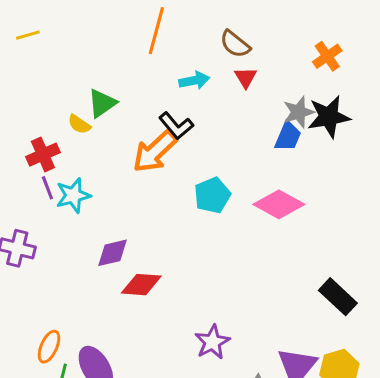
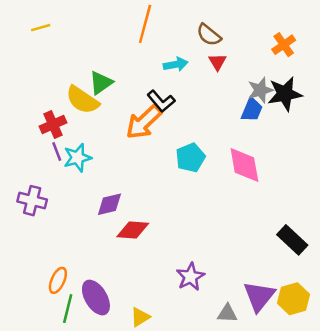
yellow semicircle: (79, 124) -> (82, 100), size x1.8
pink diamond: (279, 204) -> (244, 165), turned 51

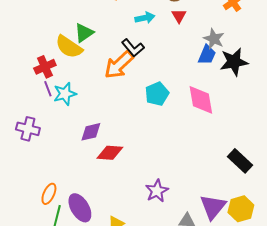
gray star: (260, 90) -> (214, 39), turned -30
black star: (285, 94) -> (234, 62), moved

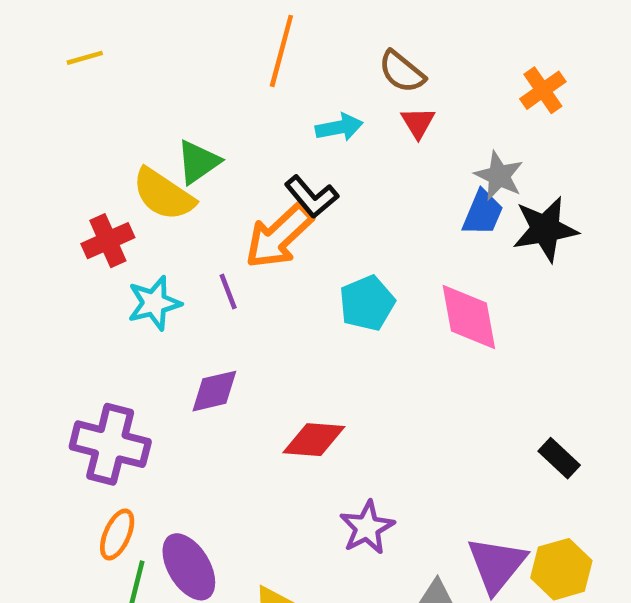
purple line: (48, 89) -> (228, 292), moved
purple cross: (28, 129) -> (110, 444), moved, size x1.4
red diamond: (110, 153) -> (314, 440), moved
black rectangle: (240, 161) -> (559, 458), size x0.7

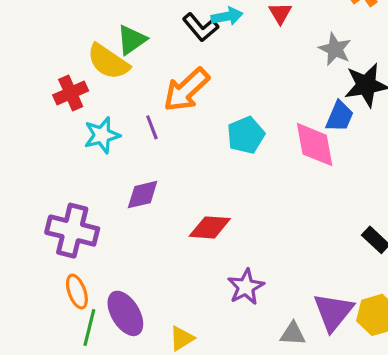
black L-shape: (311, 197) -> (200, 27), moved
blue trapezoid: (483, 213) -> (340, 116), moved
orange ellipse: (117, 534) -> (77, 292), turned -44

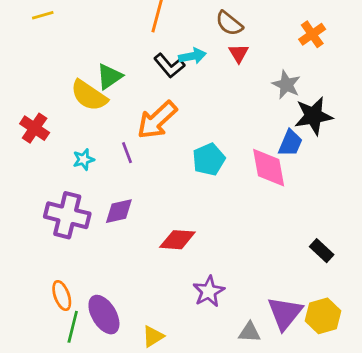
red cross: (71, 93) -> (35, 128), moved, turned -32
cyan star: (102, 135) -> (84, 159), size x0.7
purple cross: (72, 231) -> (67, 215), moved

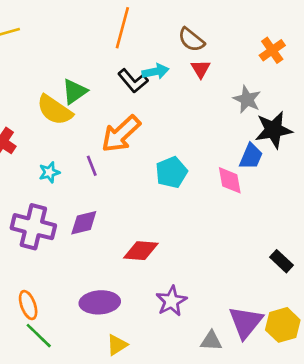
pink diamond: (269, 168) -> (230, 180), size x0.7
purple ellipse: (104, 315) -> (100, 302), moved, turned -63
green line: (73, 327) -> (39, 336), turned -60

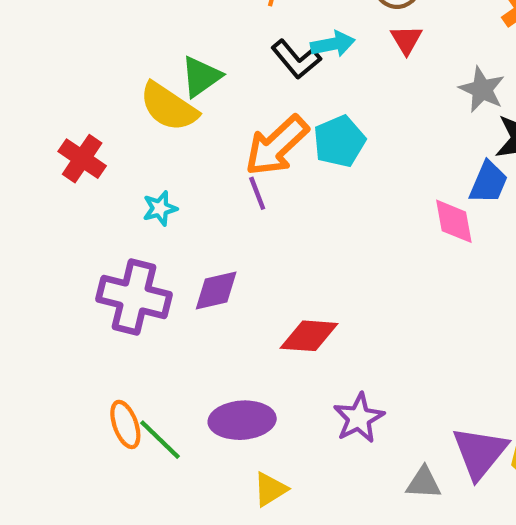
purple line: (92, 166) -> (257, 193), moved
cyan pentagon: (171, 172) -> (339, 141), moved
green line: (39, 336) -> (160, 440), moved

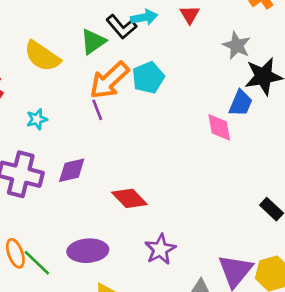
green triangle: (201, 76) -> (93, 41), moved
red diamond: (309, 336) -> (129, 198), turned 42

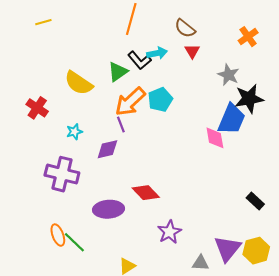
blue trapezoid: (241, 103) -> (232, 119), size x1.5
purple diamond: (72, 170) -> (107, 149), moved
purple ellipse: (88, 251) -> (108, 209), moved

